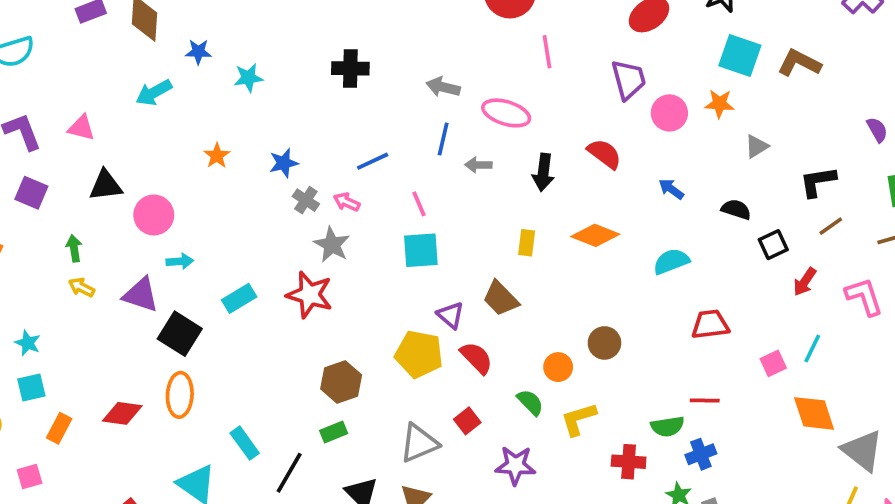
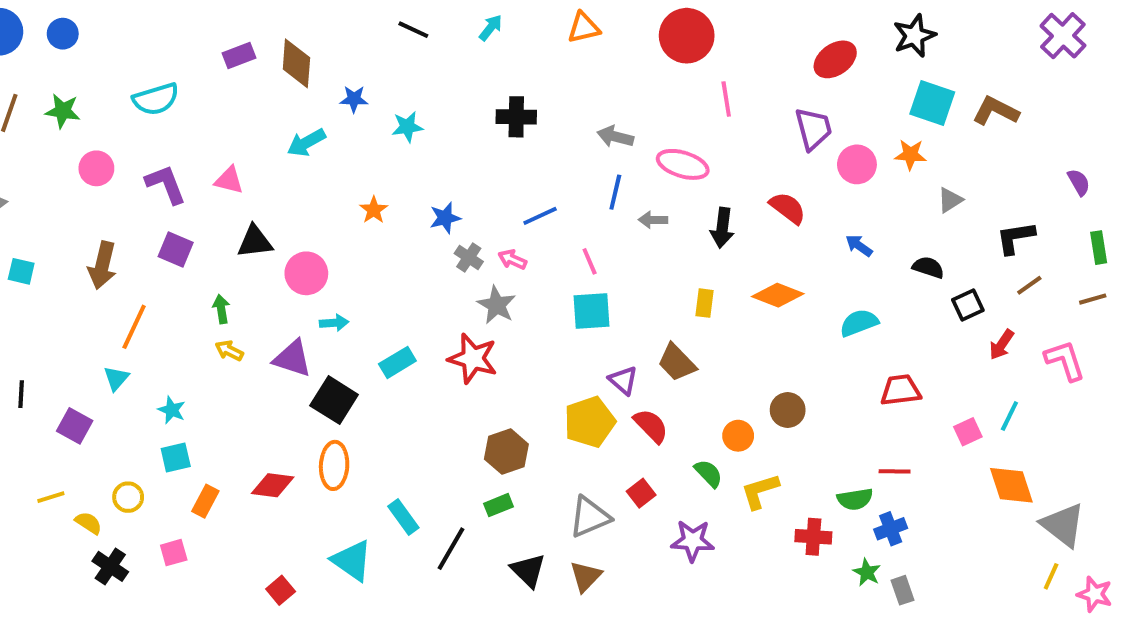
yellow pentagon: (419, 354) -> (590, 422), turned -30

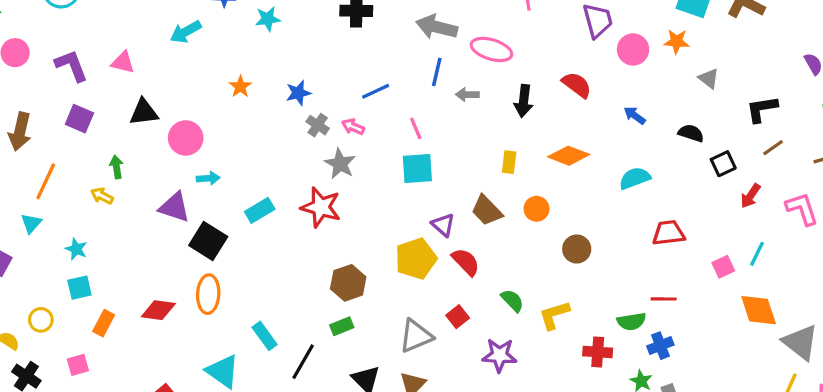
gray arrow: (615, 137) -> (437, 27), size x1.4
gray triangle: (950, 200) -> (709, 78), turned -50
yellow arrow: (229, 351) -> (102, 196), moved
orange circle: (738, 436) -> (536, 209), moved

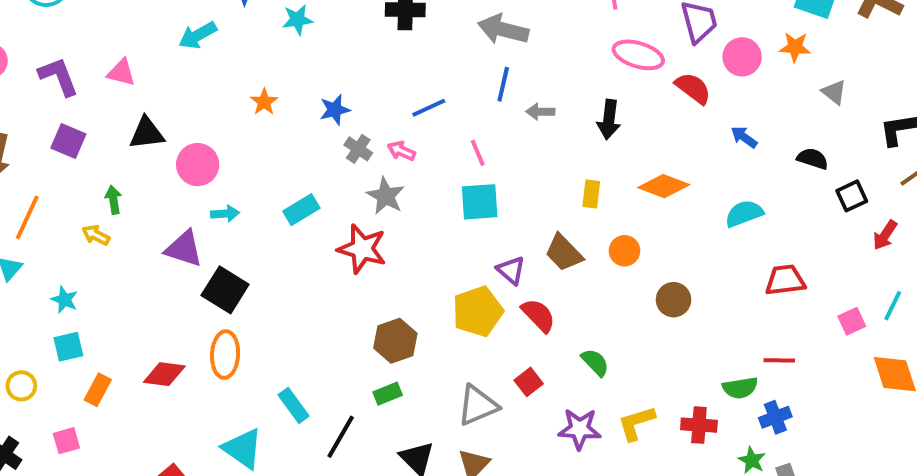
pink ellipse: (491, 49) -> (638, 55), moved
red semicircle: (577, 85) -> (693, 88), moved
cyan rectangle: (260, 210) -> (301, 210), moved
yellow L-shape: (554, 315) -> (636, 423), moved

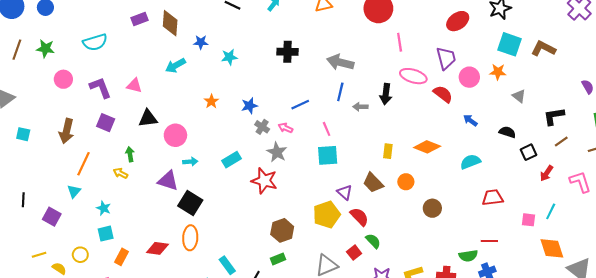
black arrow: (609, 120) -> (386, 94), moved
pink square: (852, 321) -> (529, 220), turned 32
green semicircle: (595, 362) -> (373, 241), moved

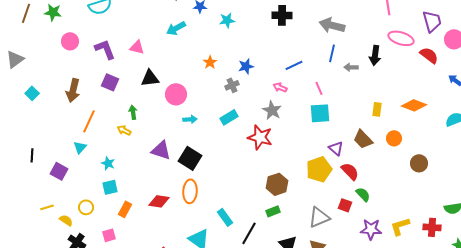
gray cross: (262, 127) -> (232, 85), moved, turned 32
cyan square: (23, 134) -> (32, 93), turned 32
purple triangle: (168, 181) -> (161, 150), moved
red square: (354, 253) -> (345, 205), turned -32

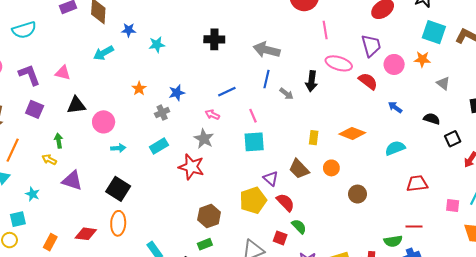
gray arrow: (351, 67) -> (286, 94), turned -144
purple triangle: (161, 150) -> (72, 180), moved
cyan square: (110, 187) -> (18, 219), moved

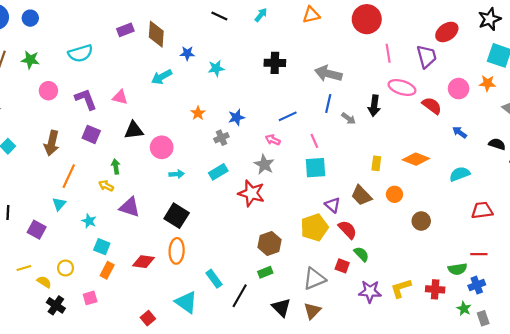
purple trapezoid: (371, 46) -> (427, 57), moved
cyan square: (18, 219) -> (102, 247), moved, turned 35

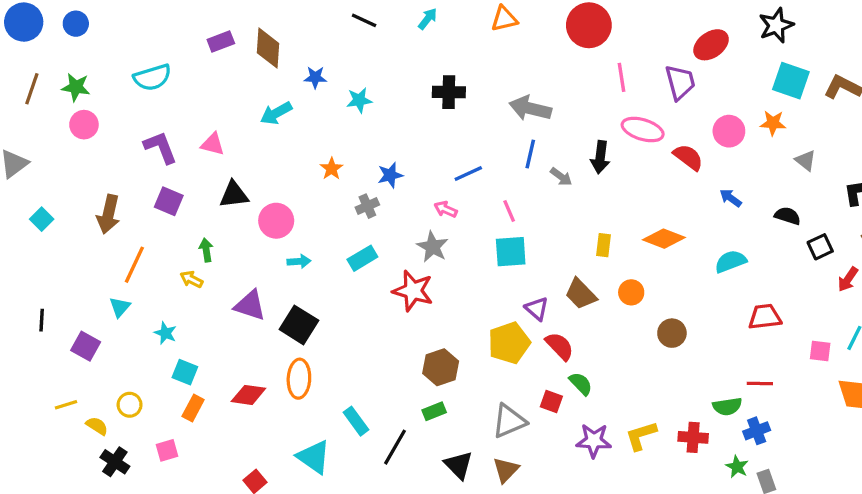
pink circle: (48, 91) -> (84, 125), moved
purple triangle: (130, 207) -> (250, 305), moved

